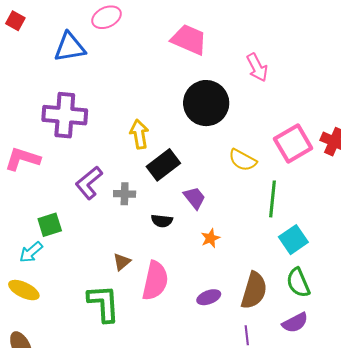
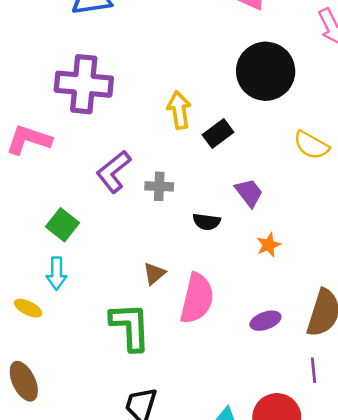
black rectangle: (163, 165) -> (218, 134), moved, size x0.7
green square: (50, 225) -> (62, 225), turned -35
cyan arrow: (31, 252) -> (57, 273), moved, turned -50
yellow ellipse: (24, 290) -> (28, 308), size x0.7

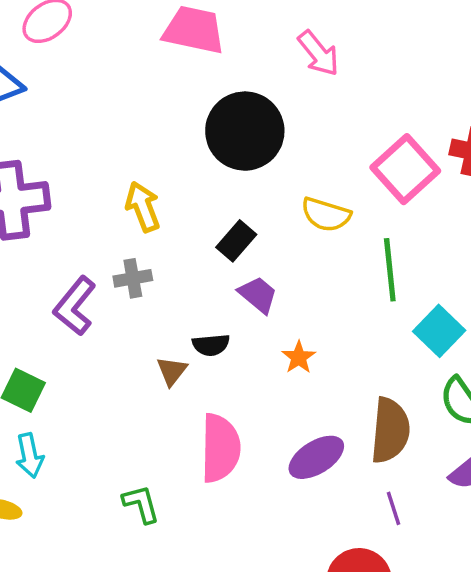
black rectangle: (218, 134) -> (236, 241), moved
gray cross: (159, 186) -> (133, 278), moved
brown triangle: (154, 274) -> (172, 371), moved
purple ellipse: (265, 321) -> (316, 457), size x1.4
green L-shape: (130, 327) -> (141, 504), size x0.6

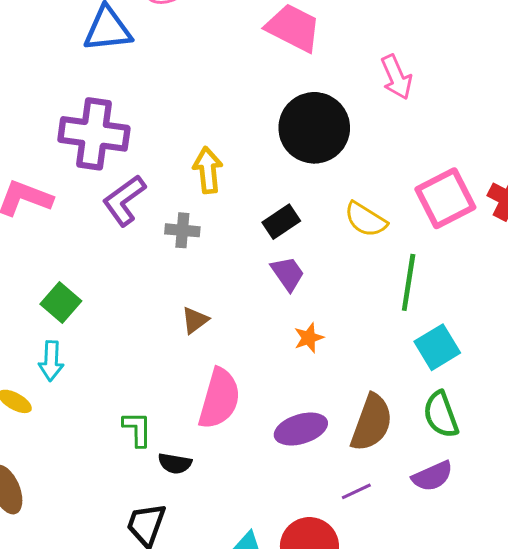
purple L-shape: (75, 306) -> (124, 200), moved
black semicircle: (211, 345) -> (175, 463), moved
purple line: (393, 508) -> (356, 491), turned 68

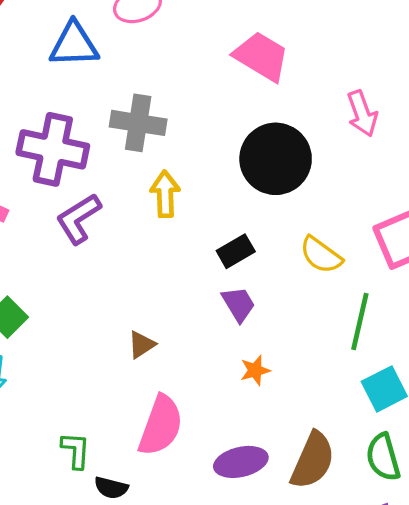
gray cross: (182, 230) -> (138, 123), moved, size x1.6

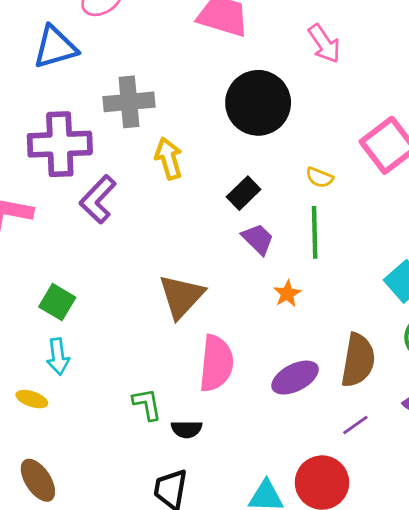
yellow semicircle: (321, 255) -> (319, 177), size x0.7
green line: (360, 322) -> (315, 232), moved
brown triangle: (142, 345) -> (181, 296), size x1.8

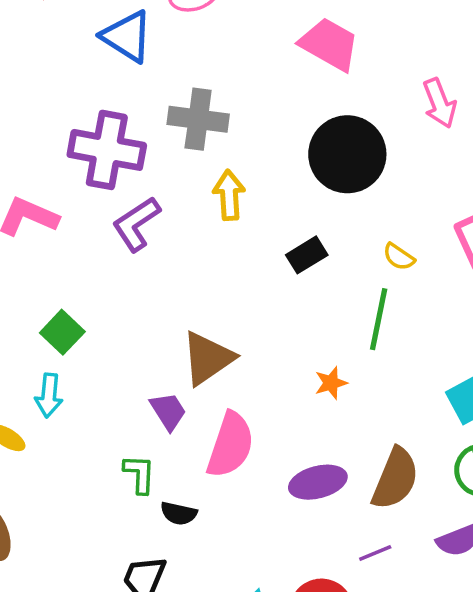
blue triangle: (55, 47) -> (127, 36), turned 36
purple trapezoid: (258, 239) -> (168, 411), moved

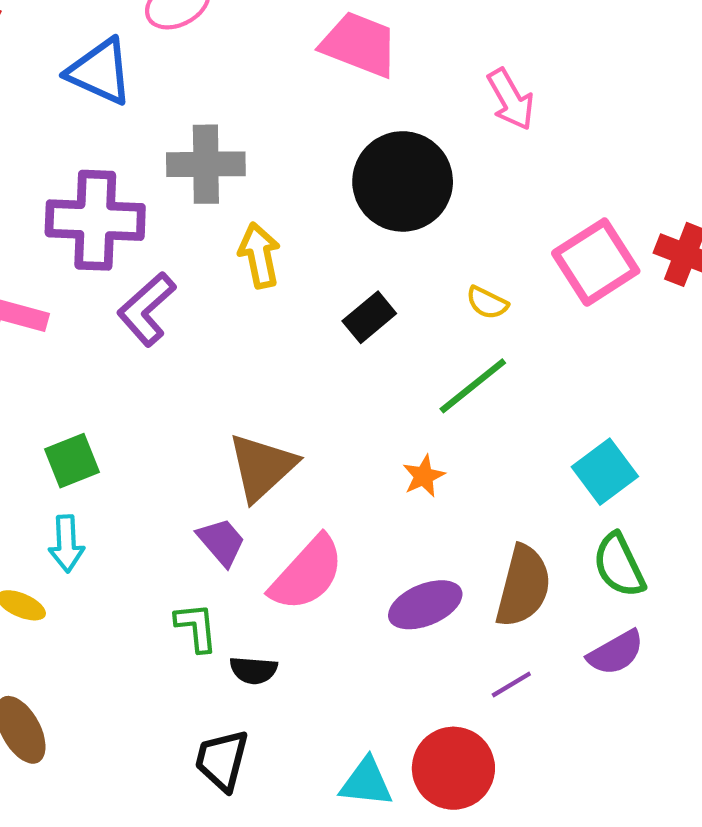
green line: (379, 319) -> (473, 386), turned 48
green square: (62, 332) -> (72, 461), turned 33
pink semicircle: (230, 445) -> (307, 573), turned 32

